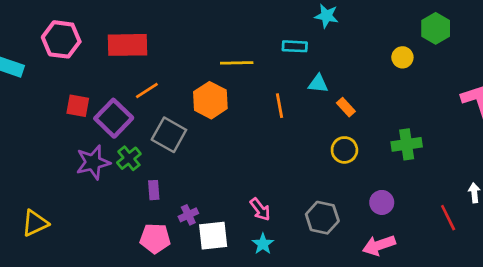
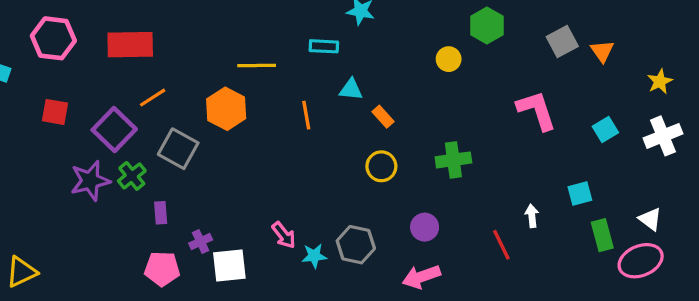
red square: (78, 106) -> (55, 112), moved
yellow triangle: (35, 223) -> (21, 272), moved
cyan star: (263, 244) -> (314, 256), moved, turned 30

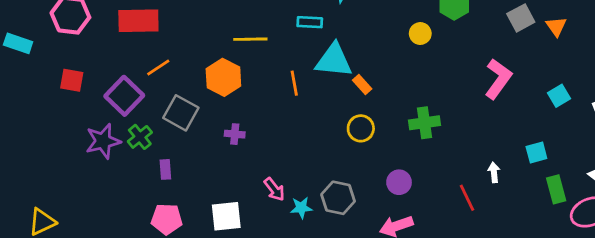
cyan triangle: (351, 90) -> (334, 60), size x1.8
pink L-shape: (537, 110) -> (498, 79), turned 54
purple cross: (201, 242) -> (235, 134), moved, turned 30

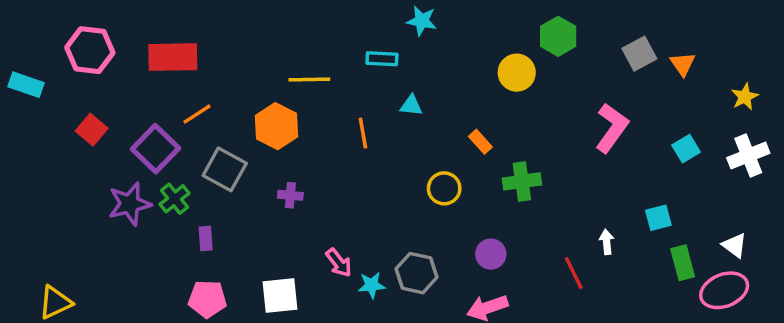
yellow circle: (420, 34) -> (517, 73), size x1.4
cyan triangle: (334, 60) -> (411, 105), size x0.5
red square: (72, 80) -> (92, 130), turned 30
orange rectangle: (362, 84) -> (480, 142), moved

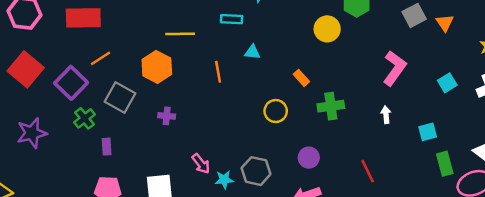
red square: (92, 130) -> (26, 69), size x1.6
purple star: (130, 204) -> (32, 133), moved
white arrow: (607, 242) -> (386, 115), moved

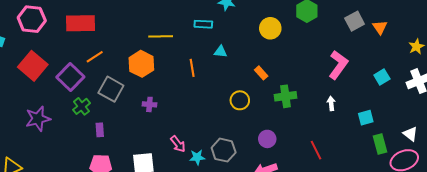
yellow circle: (327, 29) -> (270, 28), moved

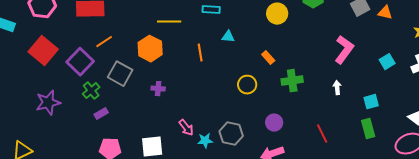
orange triangle: (380, 27) -> (385, 13), turned -42
purple rectangle: (100, 130) -> (101, 114), moved, turned 64
green rectangle: (380, 144) -> (368, 129), moved

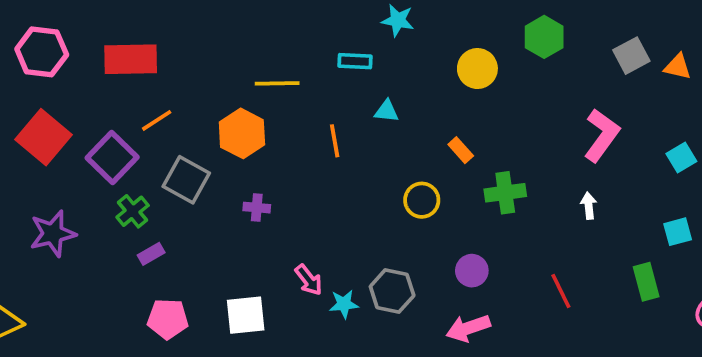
cyan square: (371, 102) -> (678, 232), moved

